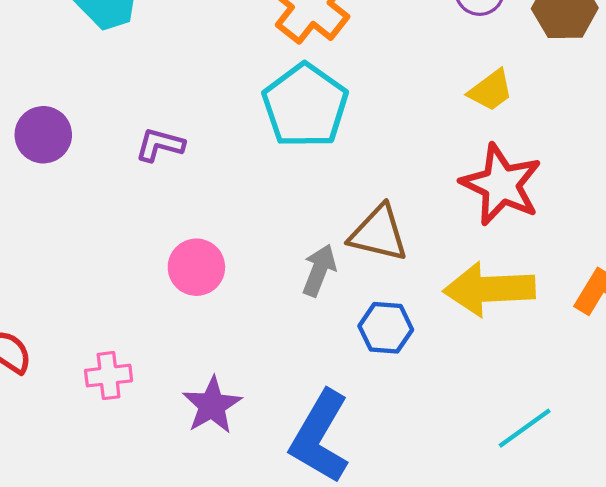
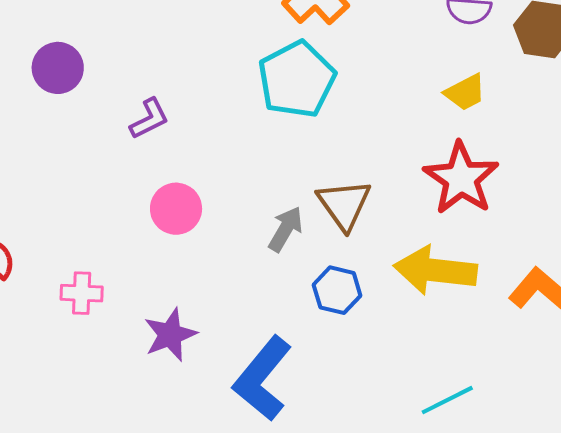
purple L-shape: (160, 145) -> (149, 119), moved, turned 129
brown triangle: (379, 233) -> (344, 204), turned 32

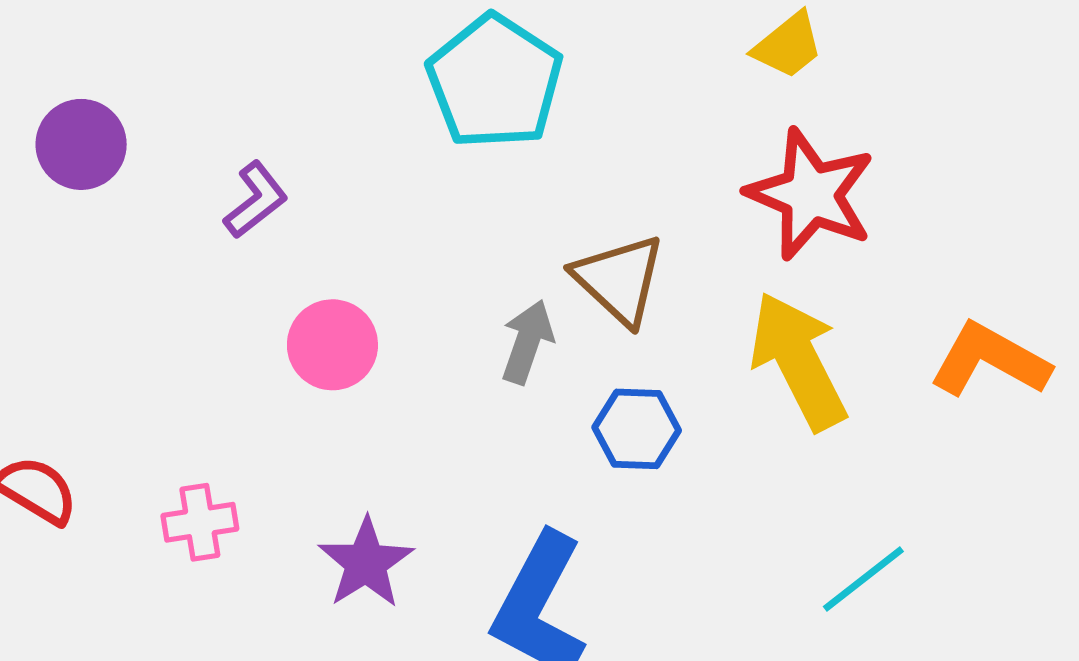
yellow arrow: (435, 270) -> (798, 361), turned 68

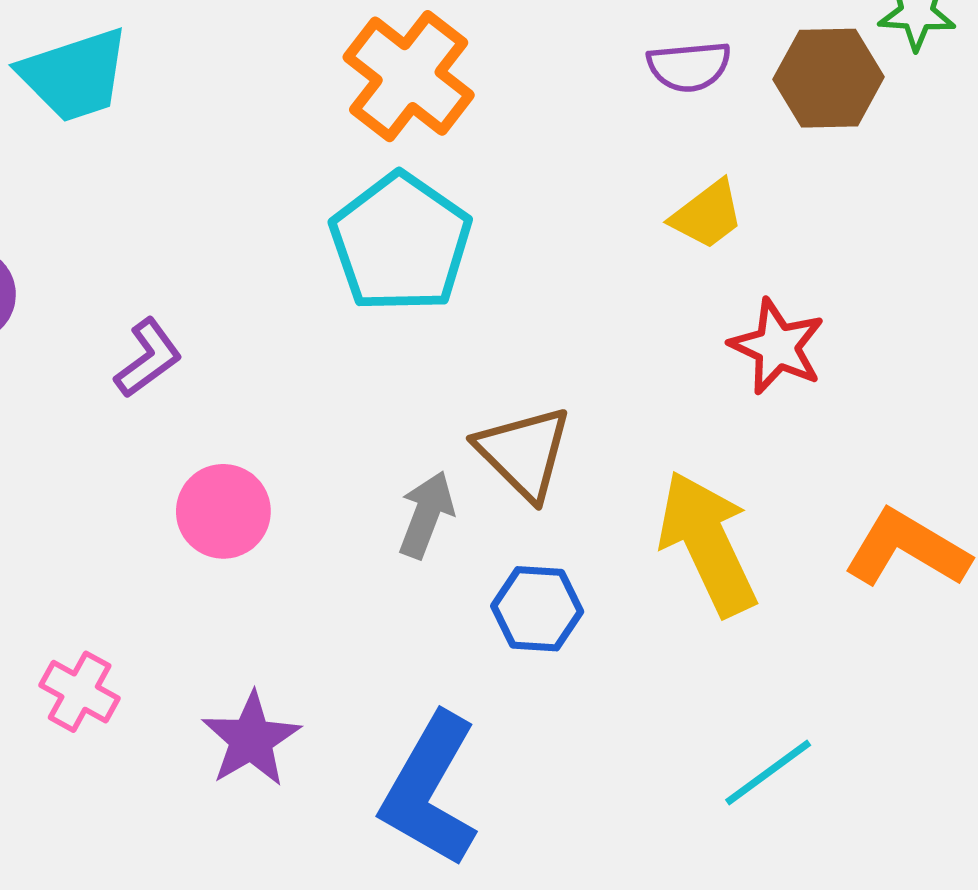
red star: (811, 194) -> (777, 347), moved, size x0.7
pink cross: (200, 522) -> (80, 692), turned 36

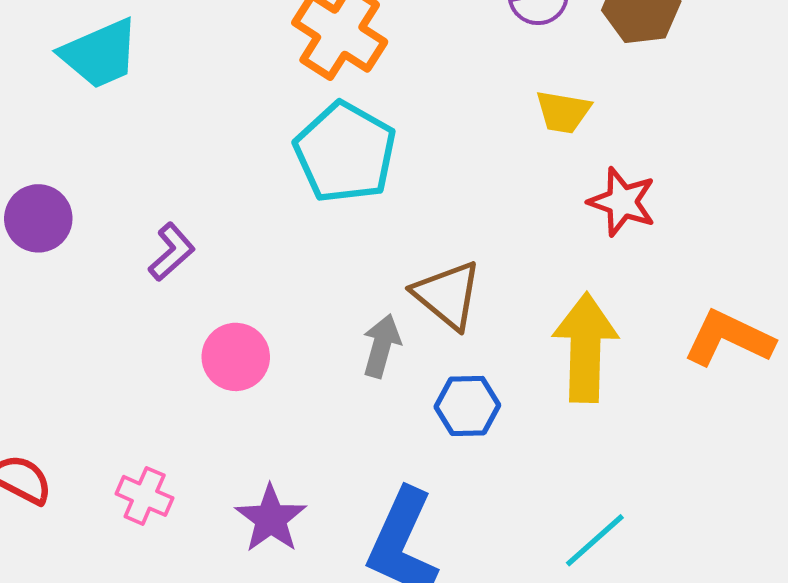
yellow trapezoid: (707, 215) -> (563, 112), turned 52
yellow arrow: (708, 543) -> (585, 348), turned 32
cyan line: (768, 773) -> (595, 540), moved

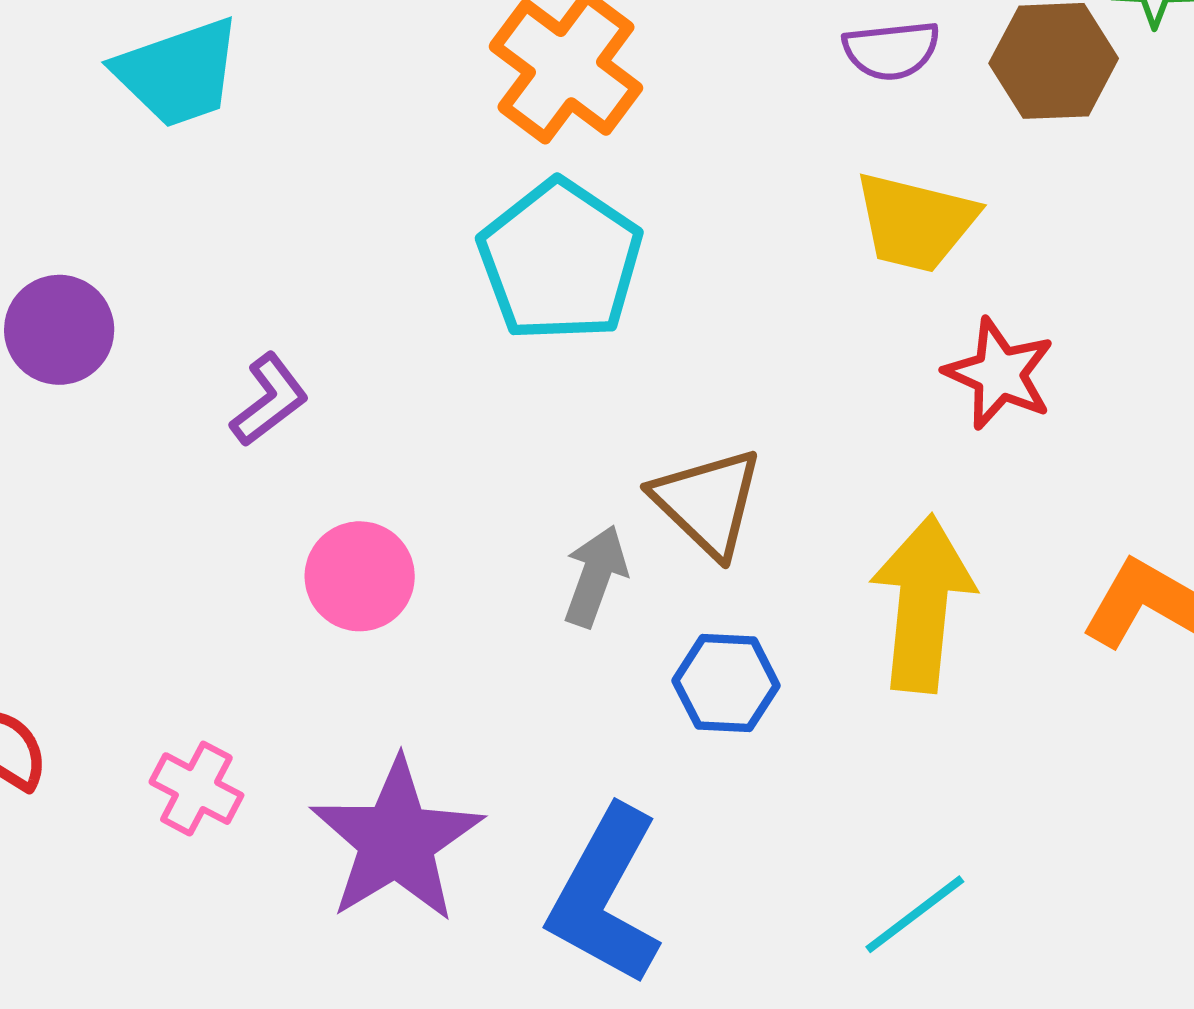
yellow trapezoid: (563, 112) -> (915, 222), size x1.4
purple star: (271, 519) -> (396, 840), size x1.5

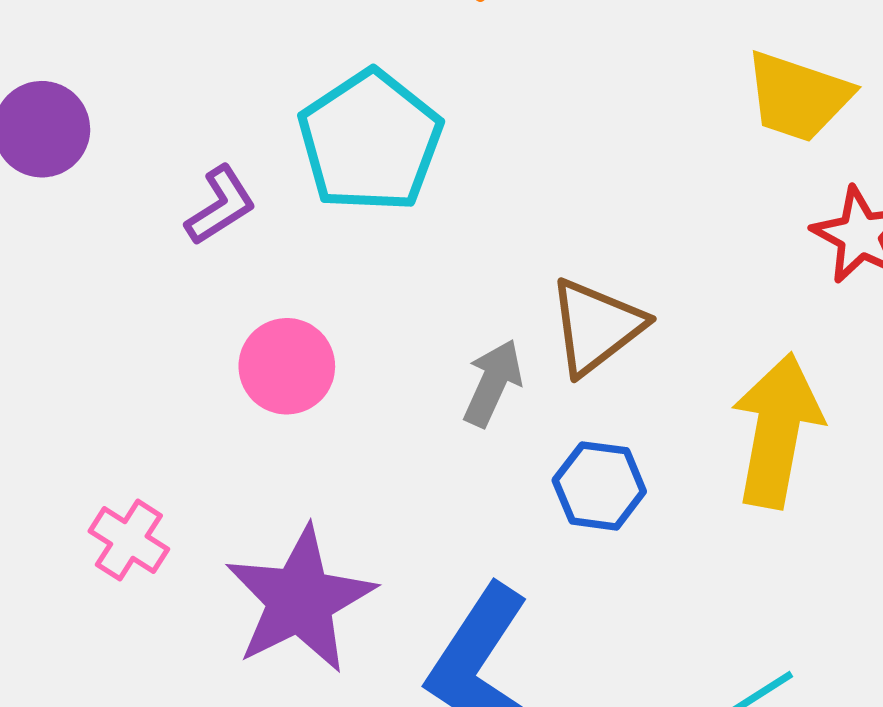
cyan pentagon: (560, 261) -> (370, 141), moved
brown triangle: (707, 502) -> (596, 326), turned 34

